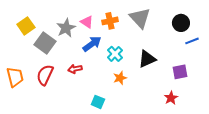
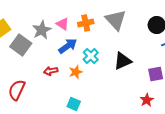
red semicircle: (45, 75) -> (17, 90), moved
orange star: (120, 78) -> (76, 72), moved

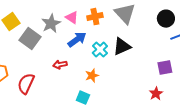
black triangle: (123, 61) -> (122, 47), moved
orange star: (76, 72) -> (92, 76), moved

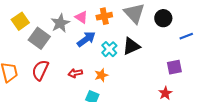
black circle: (166, 19) -> (163, 18), moved
red arrow: (60, 65) -> (75, 73), moved
red semicircle: (26, 84) -> (40, 70), moved

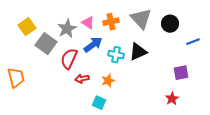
cyan cross: (109, 49) -> (116, 55), turned -35
red semicircle: (40, 70) -> (69, 59), moved

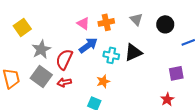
gray triangle: (141, 19) -> (136, 19), size x0.6
gray star: (67, 29) -> (41, 49), moved
gray square: (46, 44) -> (41, 76), moved
red arrow: (82, 79) -> (64, 82), moved

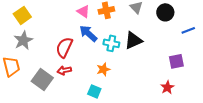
blue arrow: (88, 45) -> (88, 33), turned -102
gray star: (41, 49) -> (23, 40), moved
gray square: (41, 76) -> (42, 79), moved

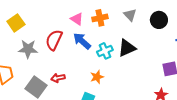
gray star: (23, 40) -> (28, 49), moved, turned 30
cyan cross: (111, 43) -> (105, 51), turned -35
red semicircle: (64, 47) -> (54, 40), moved

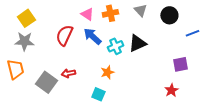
gray star: (28, 49) -> (24, 41), moved

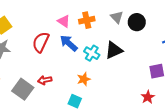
black circle: (169, 15) -> (137, 22), moved
cyan cross: (115, 46) -> (92, 53), turned -35

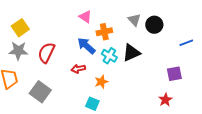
orange cross: (87, 20) -> (104, 32), moved
pink triangle: (64, 21) -> (85, 17), moved
red semicircle: (41, 42) -> (46, 53), moved
red arrow: (45, 80) -> (78, 69), moved

